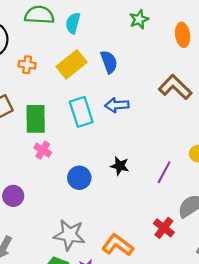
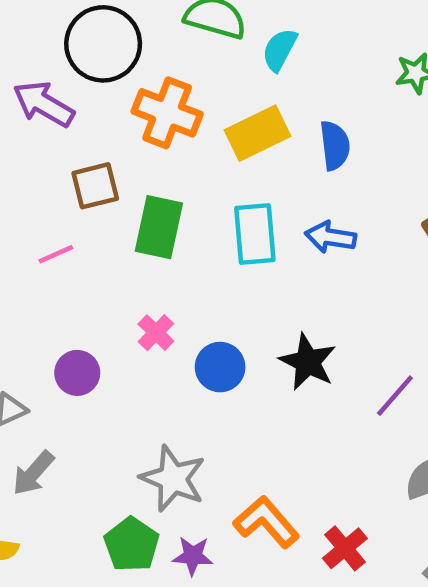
orange cross: (27, 65) -> (167, 113), size x1.8
pink cross: (43, 150) -> (156, 333), moved
black star: (120, 166) -> (308, 362), size x1.4
red cross: (164, 228) -> (345, 548), moved

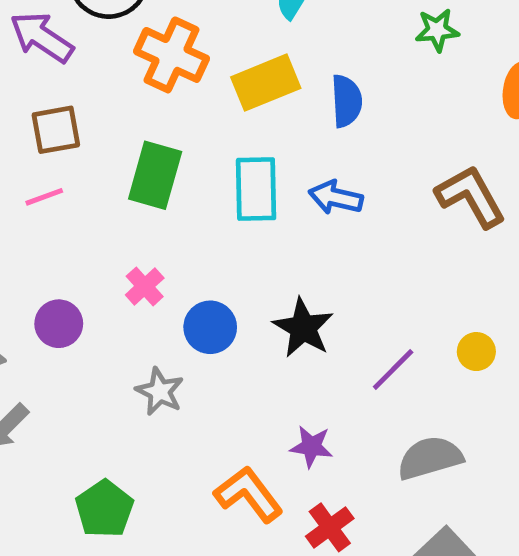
brown square: (95, 186) -> (56, 130), moved
gray star: (173, 479) -> (160, 391), moved, size x0.7
purple star: (193, 556) -> (311, 447), moved

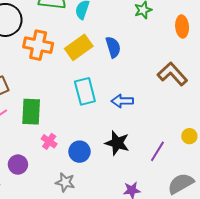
green rectangle: (155, 175) -> (31, 112), moved
blue arrow: (336, 197) -> (122, 101), moved

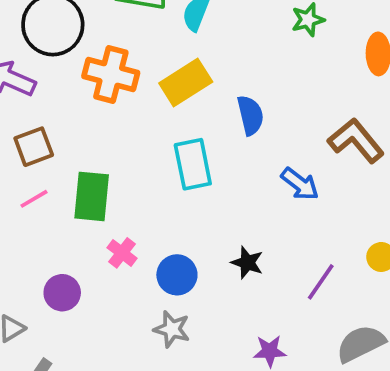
blue semicircle: (113, 47) -> (250, 115), moved
blue arrow: (122, 101) -> (300, 184), moved, turned -145
black star: (117, 143) -> (247, 263), size x0.7
gray star: (65, 182) -> (172, 329), moved

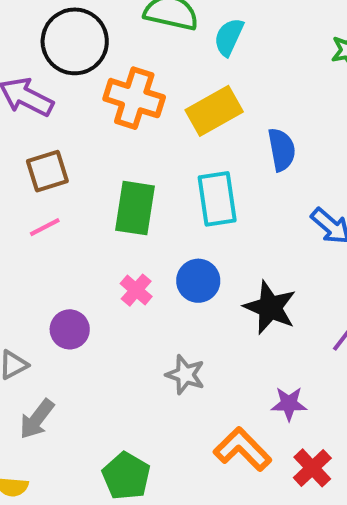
green rectangle: (92, 196) -> (135, 208), moved
black star: (247, 263) -> (270, 307), size x1.5
blue circle: (177, 275) -> (198, 281), moved

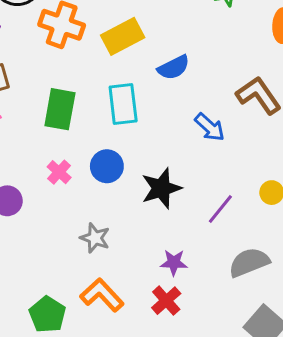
blue semicircle: (282, 150) -> (174, 67), turned 72
black star: (270, 307) -> (161, 188), turned 30
orange L-shape: (242, 449) -> (102, 295), moved
red cross: (312, 468) -> (166, 301), moved

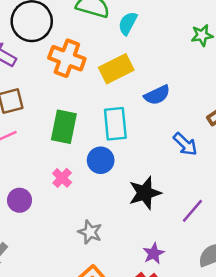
blue circle: (107, 166) -> (101, 160), moved
purple star: (174, 262) -> (154, 253), turned -30

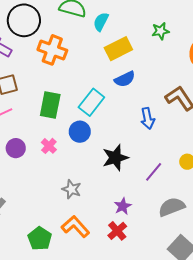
yellow rectangle: (116, 69) -> (118, 49), moved
cyan rectangle: (115, 124) -> (91, 102), turned 44
blue arrow: (185, 144) -> (148, 118), turned 35
purple circle: (20, 200) -> (16, 148), moved

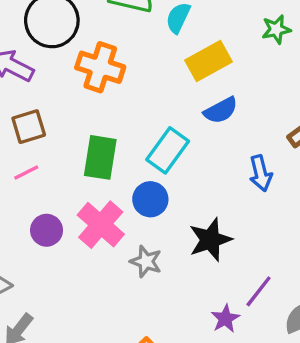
pink cross: (49, 146) -> (101, 225), size x1.8
purple line: (154, 172) -> (259, 291), moved
gray star: (72, 189) -> (146, 261), moved

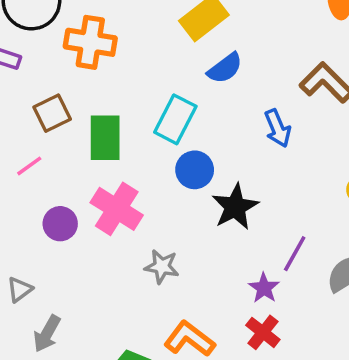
brown square: (29, 127) -> (52, 113), moved
blue circle: (150, 199) -> (195, 170), moved
gray star: (146, 261) -> (162, 267), moved

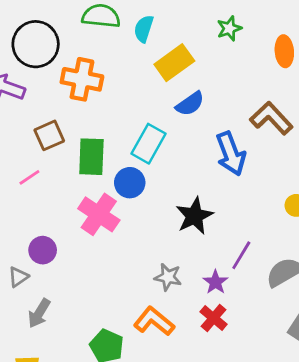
blue arrow: (278, 128) -> (231, 154), size x1.4
blue circle: (195, 170) -> (130, 183), moved
purple circle: (60, 224) -> (43, 250), moved
gray star: (162, 267) -> (168, 277), moved

